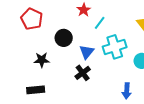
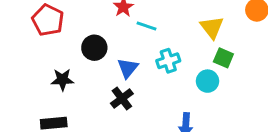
cyan line: (100, 23) -> (147, 26), turned 72
cyan cross: (115, 47) -> (168, 61), size x0.7

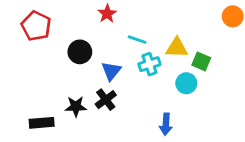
cyan line: (147, 26) -> (137, 40), moved
yellow triangle: (212, 27) -> (177, 48), moved, turned -50
black star: (62, 80) -> (76, 106), moved

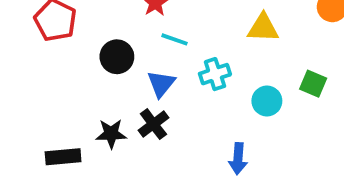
cyan line: (137, 40) -> (175, 39), moved
yellow triangle: (177, 48) -> (263, 28), moved
green square: (201, 61) -> (313, 84), moved

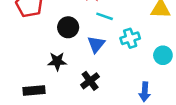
black cross: (153, 124) -> (90, 81), moved
black star: (111, 134) -> (57, 61), moved

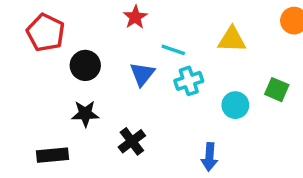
cyan line: (105, 16) -> (173, 50), moved
black circle: (68, 27) -> (85, 65), moved
blue triangle: (96, 44) -> (142, 74), moved

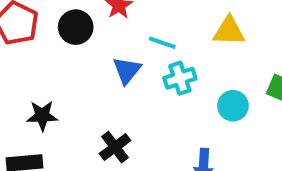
black circle: (85, 65) -> (76, 27), moved
black star: (85, 114) -> (42, 116), moved

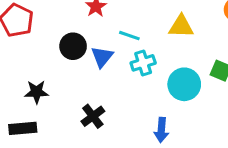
black circle: (76, 27) -> (73, 46), moved
cyan circle: (233, 106) -> (184, 84), size x1.4

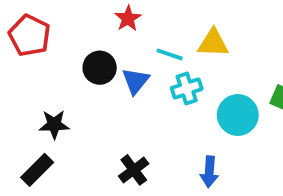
yellow triangle: (181, 26) -> (213, 43), moved
black cross: (93, 116) -> (134, 170), moved
black rectangle: (23, 128) -> (37, 170), turned -40

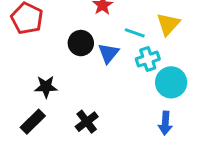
yellow triangle: (213, 43) -> (168, 24), turned -50
cyan circle: (238, 115) -> (171, 82), moved
black cross: (134, 170) -> (87, 122), moved

